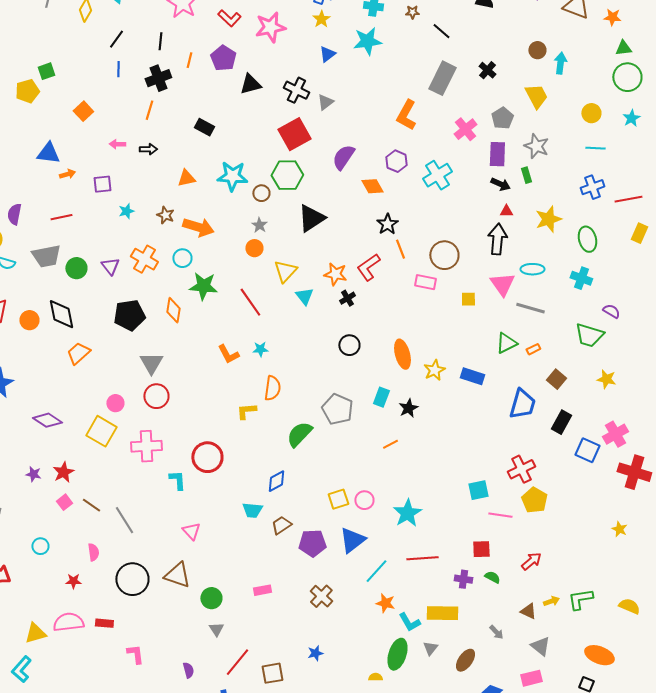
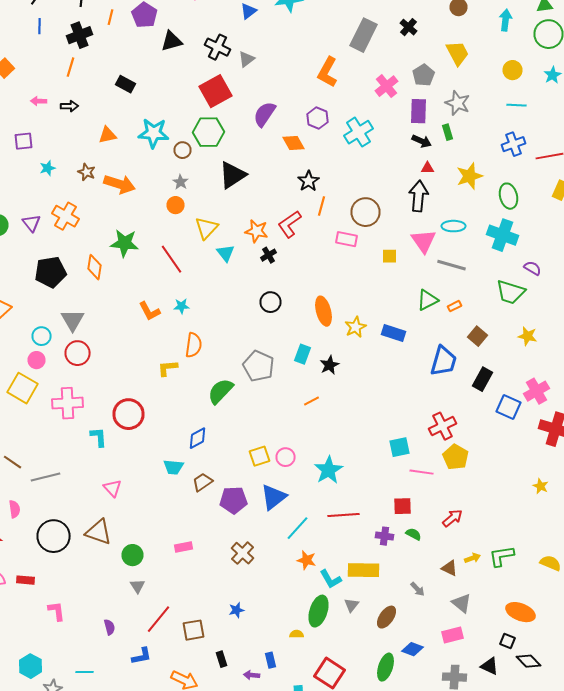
cyan arrow: (560, 63) -> (506, 20), moved
orange line: (400, 249) -> (322, 206), turned 36
cyan circle: (182, 258) -> (42, 336), moved
cyan cross: (581, 278) -> (502, 235), size x1.4
gray line: (124, 520) -> (46, 477), turned -72

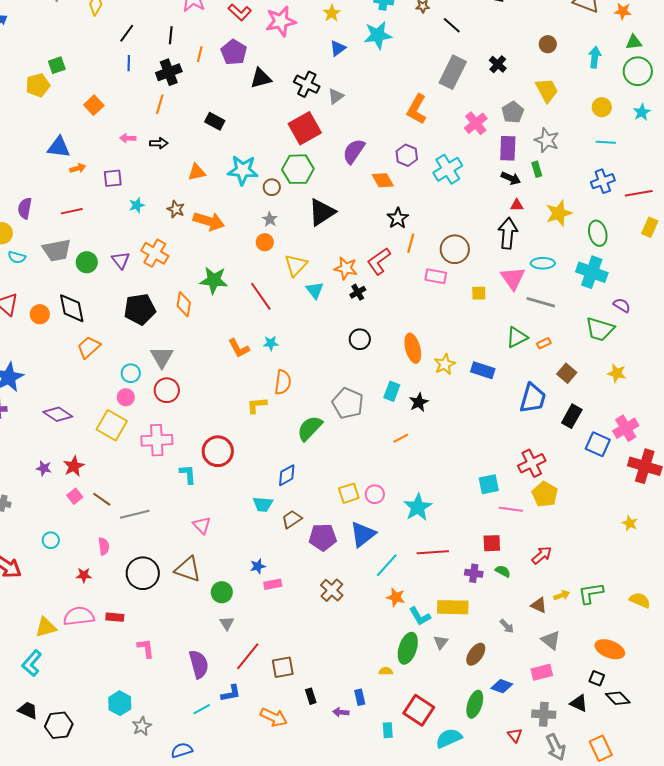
blue star: (236, 610) -> (258, 566), moved
purple semicircle: (110, 627) -> (199, 664), size x1.8
cyan line: (84, 672) -> (202, 709), moved, turned -30

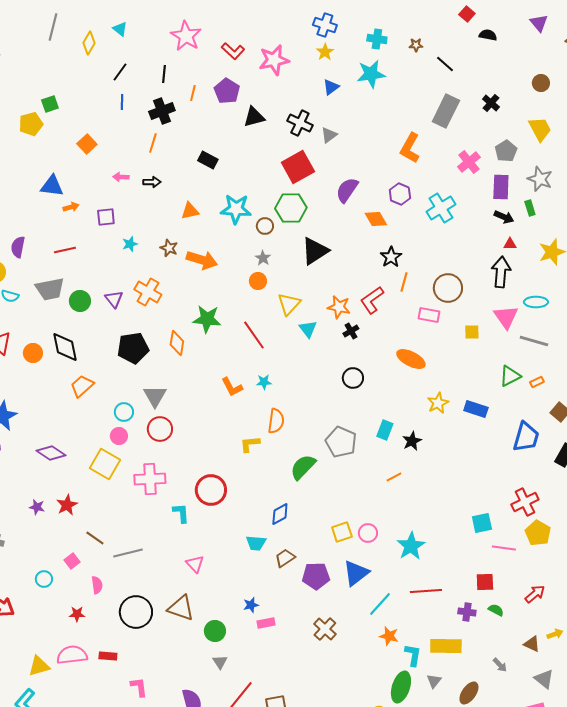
orange ellipse: (413, 348) -> (411, 359), moved, turned -48
pink square: (75, 496) -> (72, 561), moved
cyan L-shape: (420, 616) -> (413, 655), turned -140

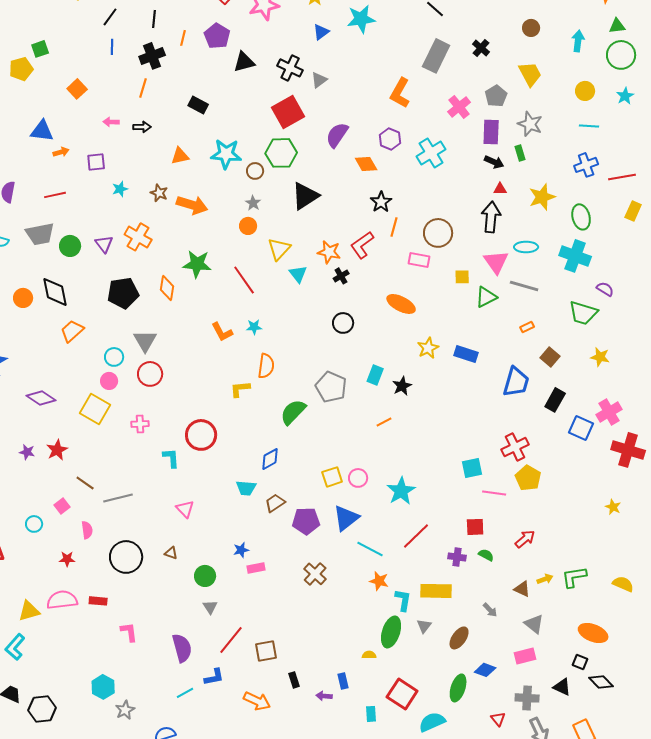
green triangle: (510, 376) -> (486, 297), moved
pink cross: (150, 479) -> (140, 424), size x0.6
red line: (426, 591) -> (416, 536), turned -40
cyan line: (380, 604) -> (370, 549), turned 76
brown triangle: (181, 608) -> (171, 553), size x0.5

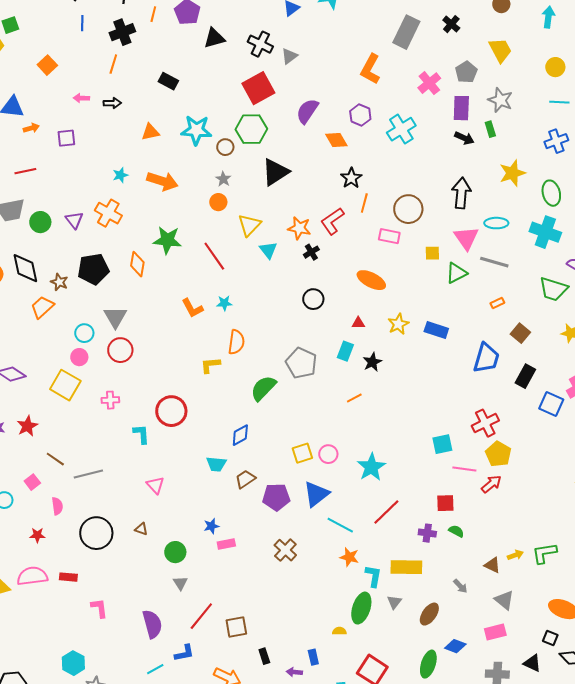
cyan star: (120, 189) -> (120, 175), moved
red triangle: (500, 189) -> (358, 323), moved
brown star: (159, 193) -> (59, 282), moved
red arrow: (525, 539) -> (491, 484), moved

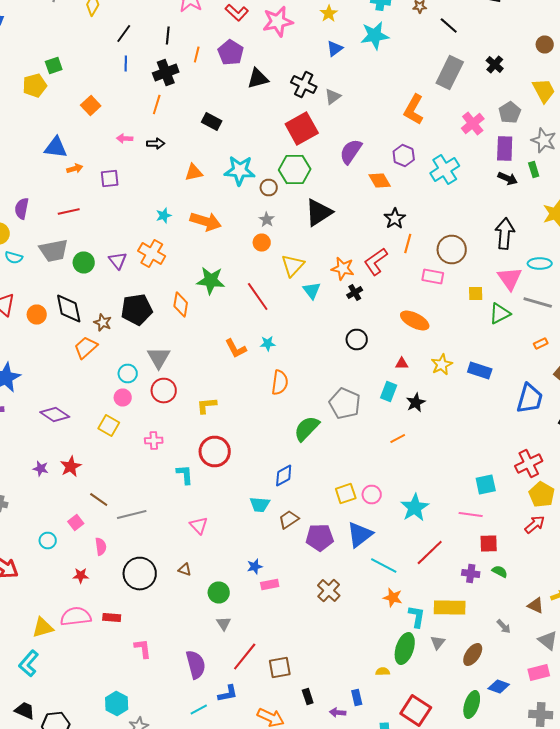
yellow L-shape: (210, 365) -> (207, 406), moved
yellow square: (65, 385) -> (109, 426), size x0.7
pink line: (464, 469) -> (471, 514), moved

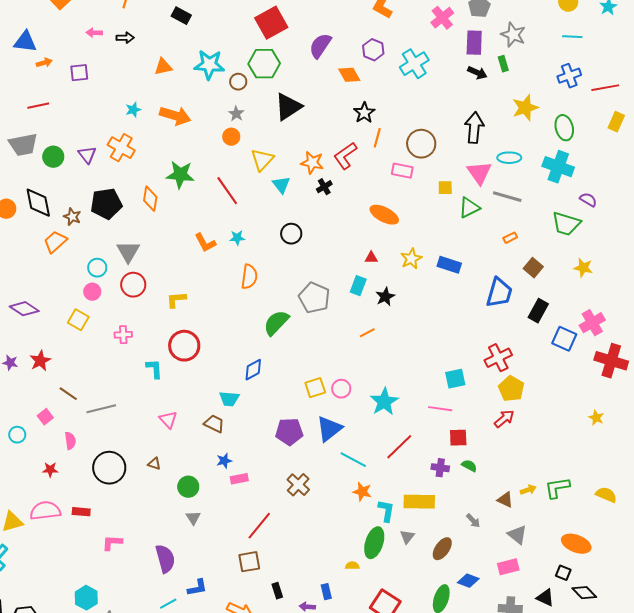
black circle: (357, 340) -> (291, 234), moved
brown trapezoid: (289, 520) -> (214, 424), moved, turned 60
pink L-shape: (143, 648) -> (112, 543), turned -80
red line: (245, 656) -> (259, 526), moved

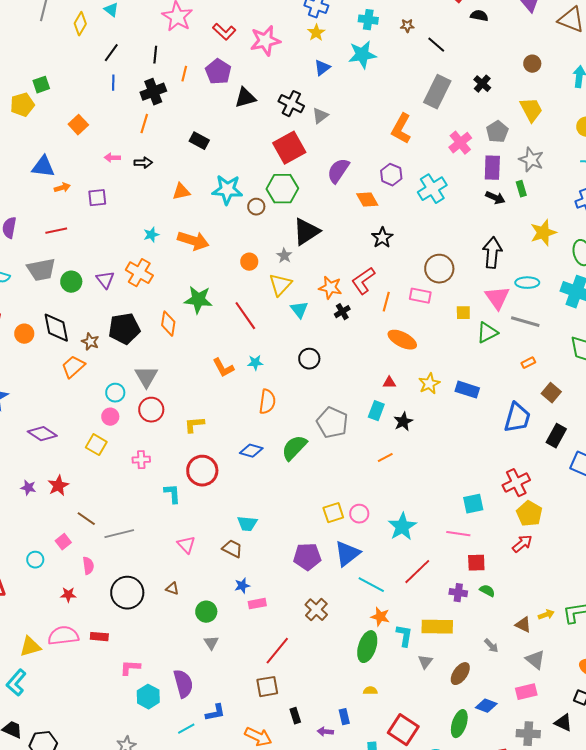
gray star: (236, 114) -> (284, 256), moved
orange line: (377, 138) -> (386, 302), moved
blue diamond: (253, 370) -> (251, 451), moved, turned 45
green ellipse: (374, 543) -> (367, 647), moved
cyan hexagon: (86, 598) -> (148, 697), moved

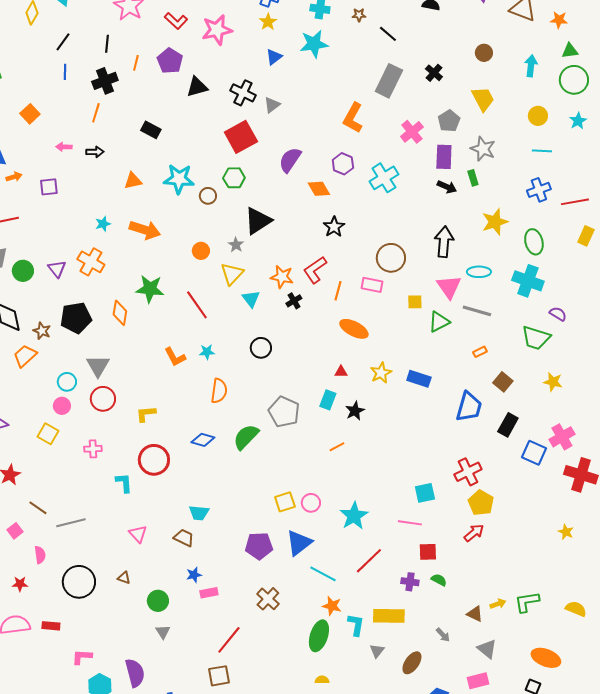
green hexagon: (282, 189) -> (234, 178), size x0.7

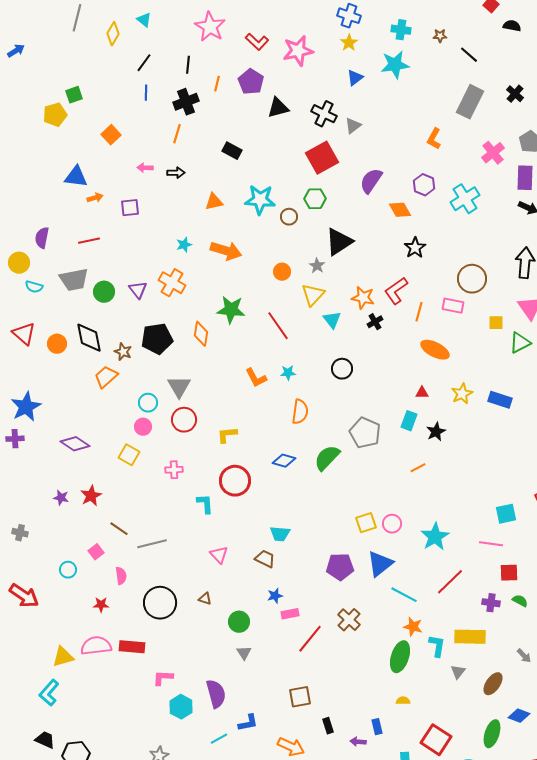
orange L-shape: (353, 118) -> (434, 139), size x0.7
red rectangle: (51, 626) -> (132, 647), size x1.4
red line: (229, 640) -> (310, 639), moved

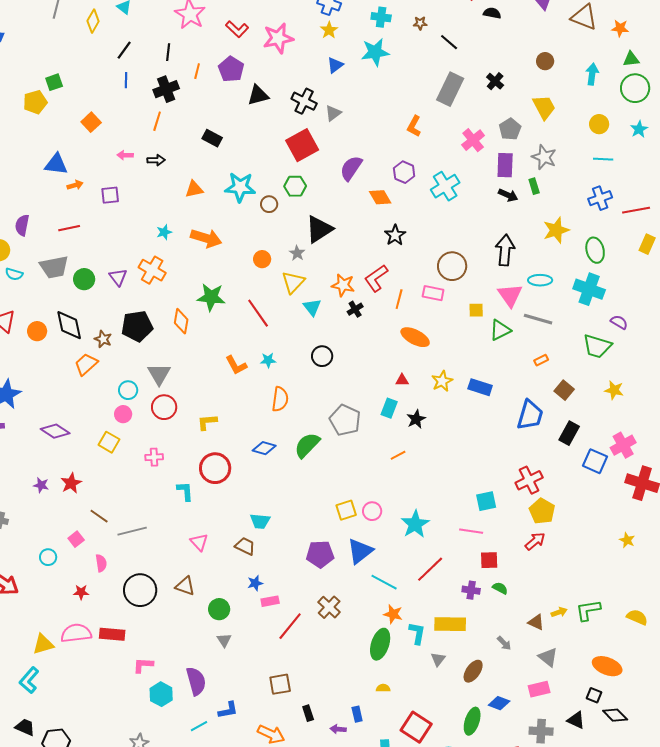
brown triangle: (205, 599) -> (185, 586), size x1.5

